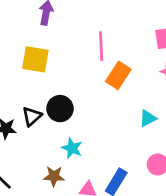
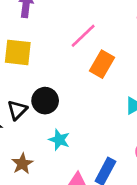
pink line: (101, 46) -> (83, 36), turned 52
brown star: (54, 176) -> (22, 164), moved, turned -30

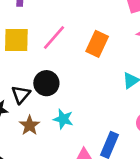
pink line: (83, 36) -> (54, 37), moved
brown star: (22, 164) -> (30, 125), moved

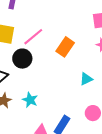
black circle: (46, 83) -> (22, 59), moved

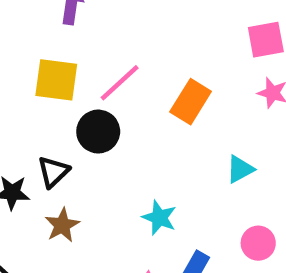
cyan star: (30, 100) -> (159, 218), moved

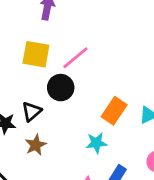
orange rectangle: (191, 102) -> (114, 111), moved
cyan star: (159, 218) -> (96, 143), turned -30

